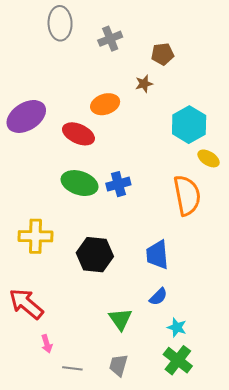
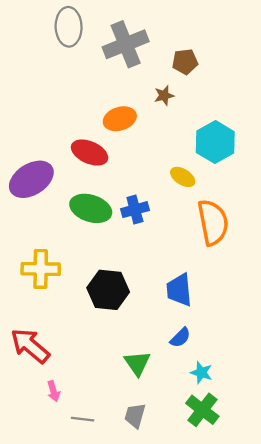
gray cross: (110, 39) -> (126, 44), size x1.6
purple ellipse: (26, 116) -> (31, 179), moved
yellow ellipse: (209, 158) -> (183, 177), moved

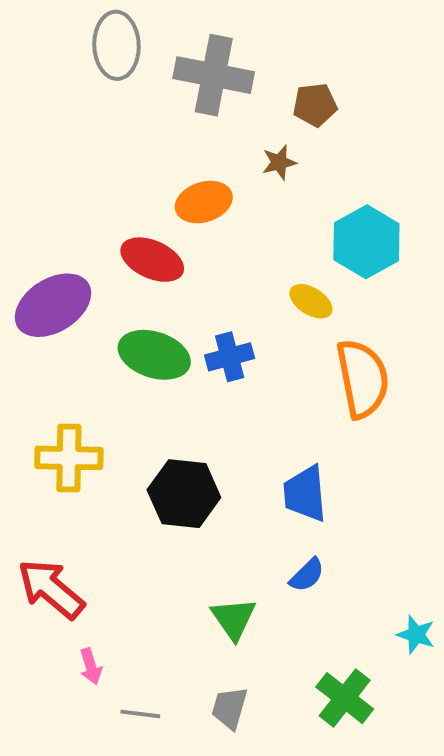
gray cross: (126, 44) -> (214, 75), turned 33
cyan star: (201, 373) -> (416, 635), moved

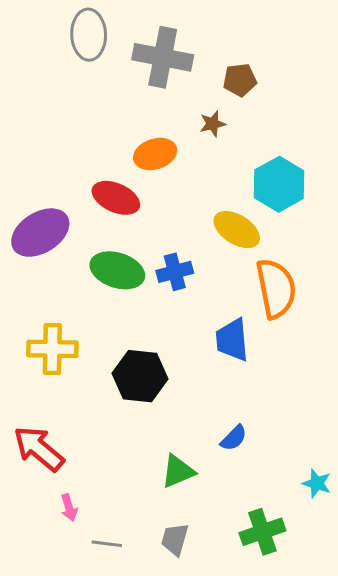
yellow ellipse: (311, 301) -> (237, 230), size x1.4
blue trapezoid: (305, 494) -> (232, 340), moved
green triangle: (234, 619) -> (178, 471), turned 42
green cross: (345, 698) -> (262, 532), turned 33

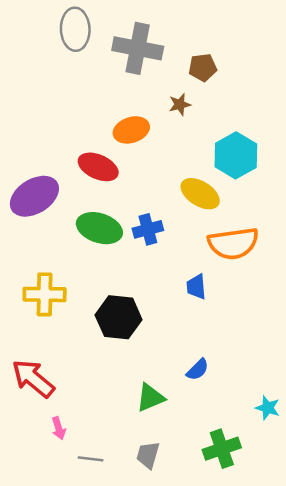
orange semicircle: (276, 288) -> (233, 243), turned 93
blue trapezoid: (232, 340) -> (196, 287), size x0.7

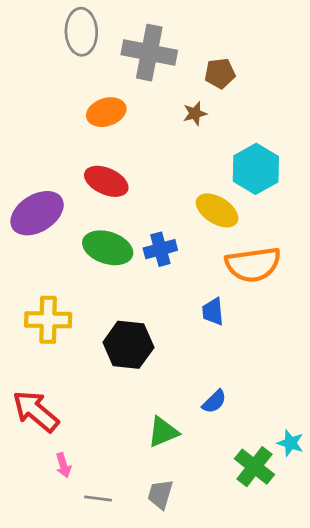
orange ellipse: (131, 130) -> (106, 112), moved
green cross: (222, 449) -> (254, 467), moved, turned -33

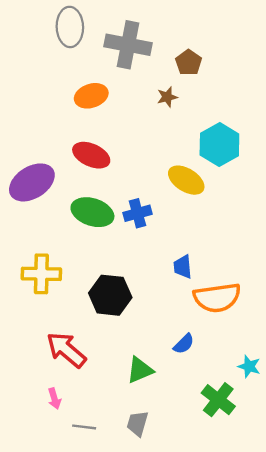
brown pentagon: (220, 73) -> (189, 63), turned -30
orange semicircle: (253, 264) -> (217, 298), moved
red arrow: (36, 411) -> (66, 350), moved
cyan star: (290, 443) -> (249, 366), moved

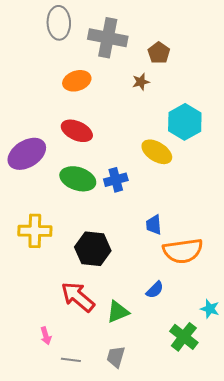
red arrow: (66, 350) -> (78, 297), moved

